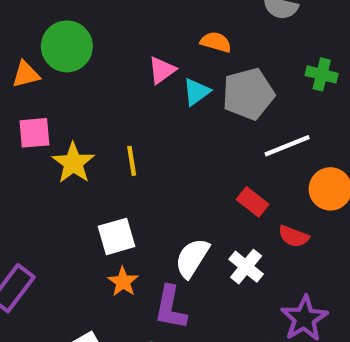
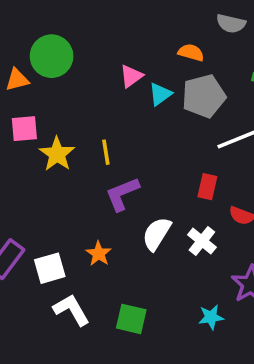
orange semicircle: (216, 42) -> (191, 53), moved
red rectangle: (253, 202) -> (207, 187), turned 65
white square: (117, 236) -> (50, 268), moved
purple L-shape: (171, 308) -> (122, 194), moved, turned 57

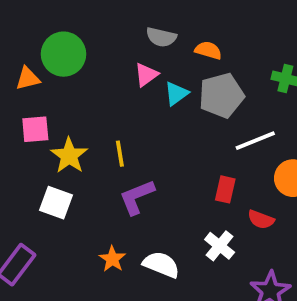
gray semicircle: (231, 24) -> (161, 37), moved
white semicircle: (157, 234) -> (161, 265), moved, turned 80
white square: (50, 268) -> (56, 203), moved, turned 36

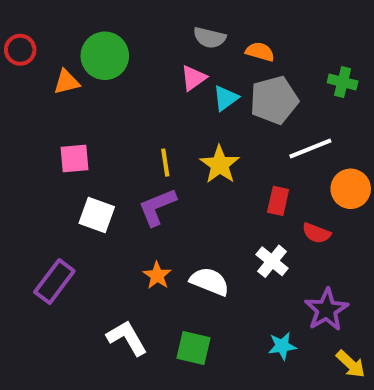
pink square: (35, 129) -> (75, 159), moved
yellow star: (69, 156) -> (220, 165), moved
purple L-shape: (137, 197) -> (157, 207), moved

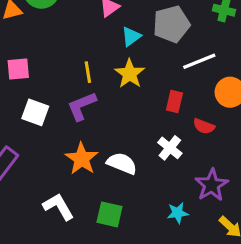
cyan triangle: (226, 98) -> (131, 36), moved
orange star: (157, 275) -> (82, 159), size x1.5

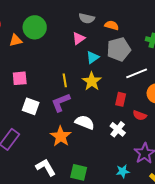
white semicircle: (122, 163) -> (85, 122), moved

